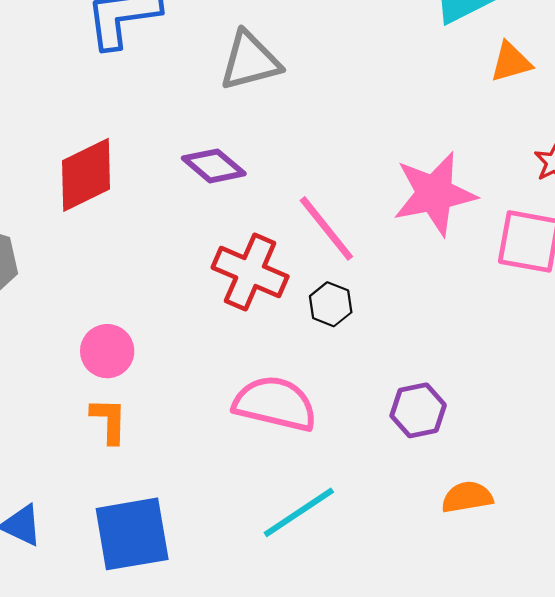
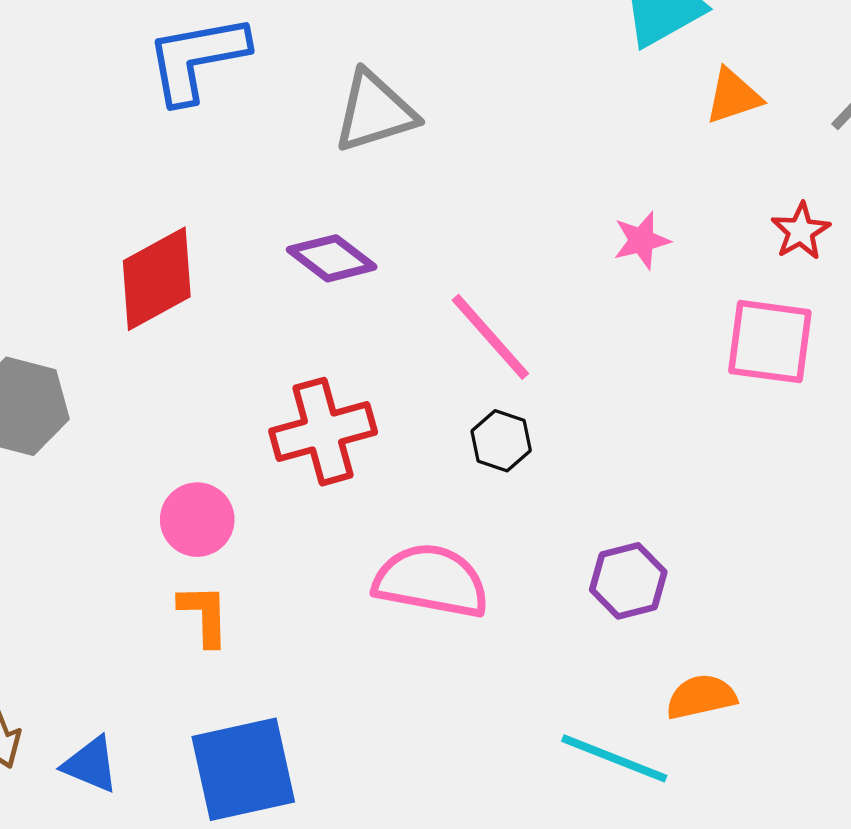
pink star: (434, 194) -> (642, 240), moved, size x0.5
red cross: (250, 272) -> (323, 432), moved, turned -36
cyan line: (299, 512) -> (614, 758), moved, turned 58

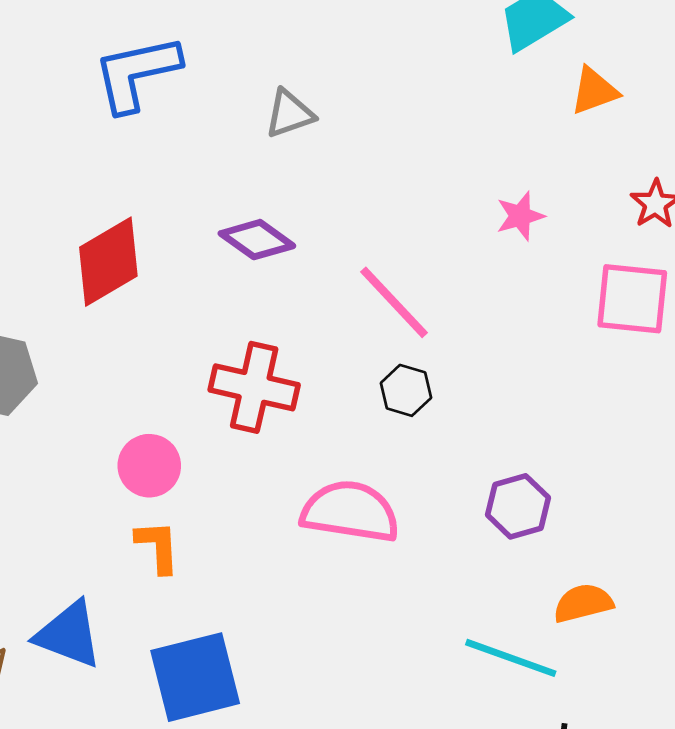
gray triangle: (375, 112) -> (290, 114), size x0.7
red cross: (323, 432) -> (254, 387), turned 30
blue triangle: (91, 765) -> (69, 635), moved, size x1.4

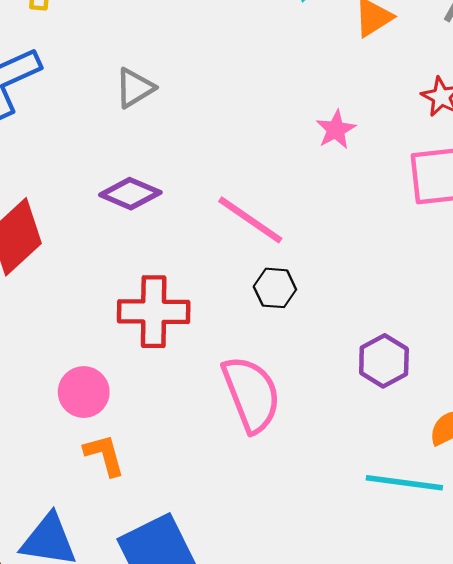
pink semicircle: (350, 512) -> (251, 394), turned 72

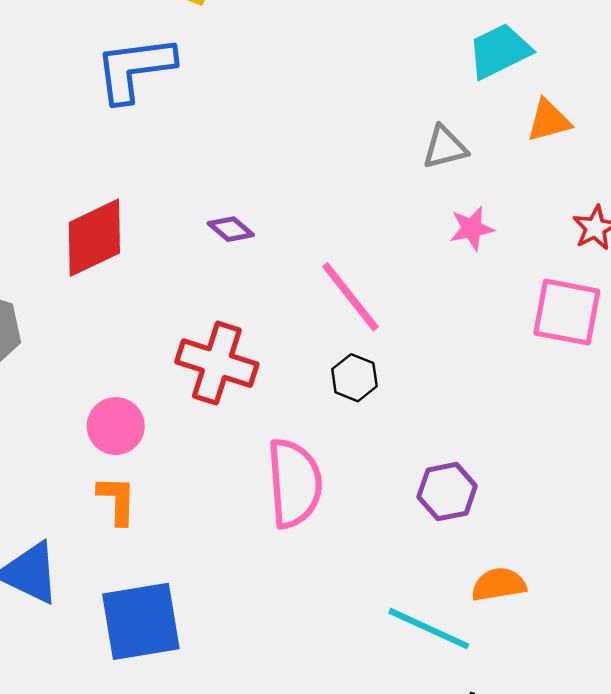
gray triangle: (135, 88) -> (445, 147), moved
purple diamond: (130, 194) -> (231, 229), size x0.7

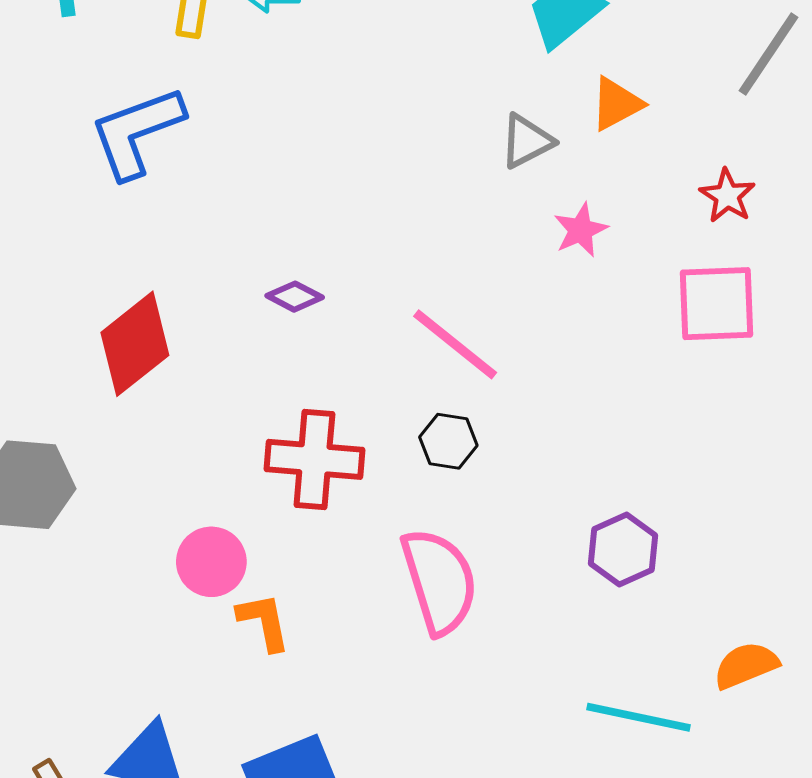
orange triangle: (549, 121) -> (616, 104), moved
black hexagon: (354, 378) -> (448, 441), moved
orange L-shape: (117, 500) -> (264, 622), moved
orange semicircle: (499, 584) -> (746, 665), moved

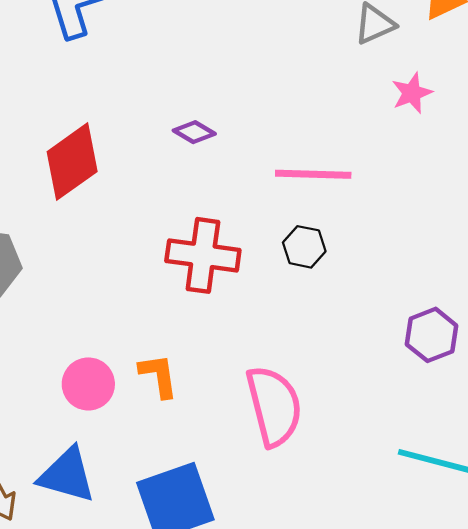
pink line: (455, 344) -> (313, 174), turned -40
pink circle: (211, 562) -> (88, 384), moved
pink semicircle: (439, 581) -> (274, 406), moved

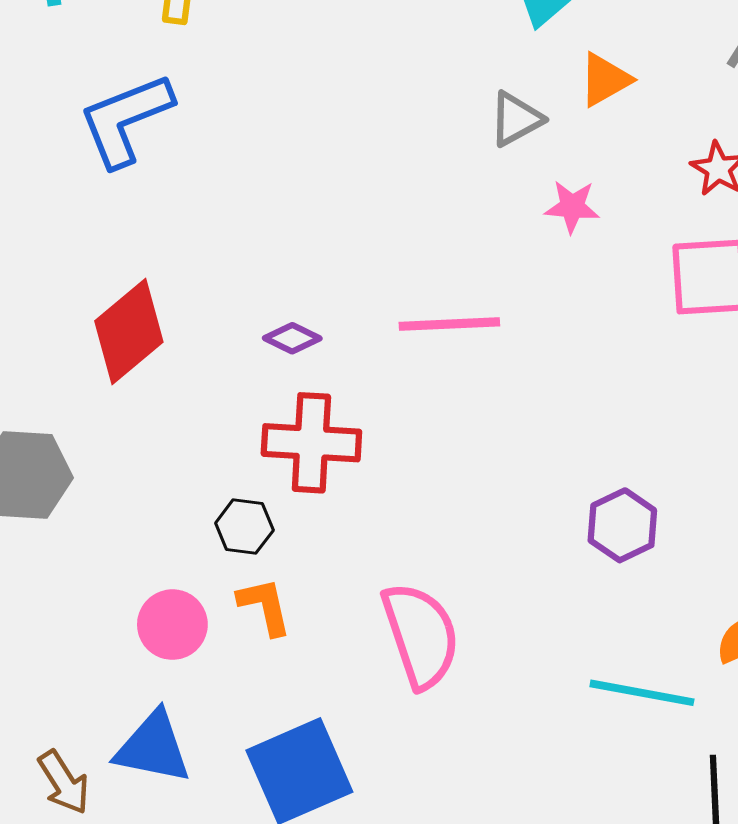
pink star: (412, 93) -> (572, 207), turned 30
purple diamond: (194, 132) -> (292, 338), moved
black hexagon: (304, 247) -> (244, 527), moved

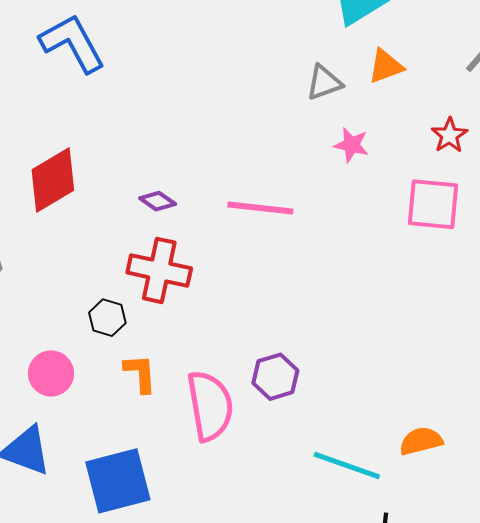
blue L-shape: (126, 120) -> (72, 43), turned 74
purple hexagon: (622, 525) -> (275, 377), moved
orange L-shape: (265, 606) -> (140, 373), moved

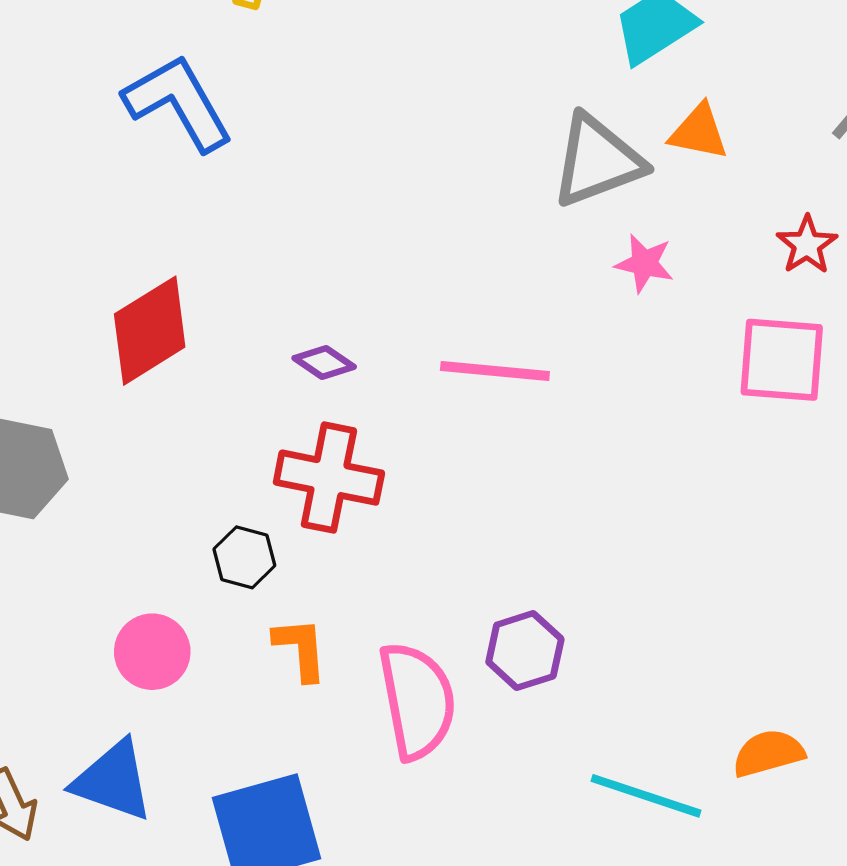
orange triangle: (386, 66) -> (699, 132), turned 33
gray triangle: (324, 83) -> (597, 161), size x1.6

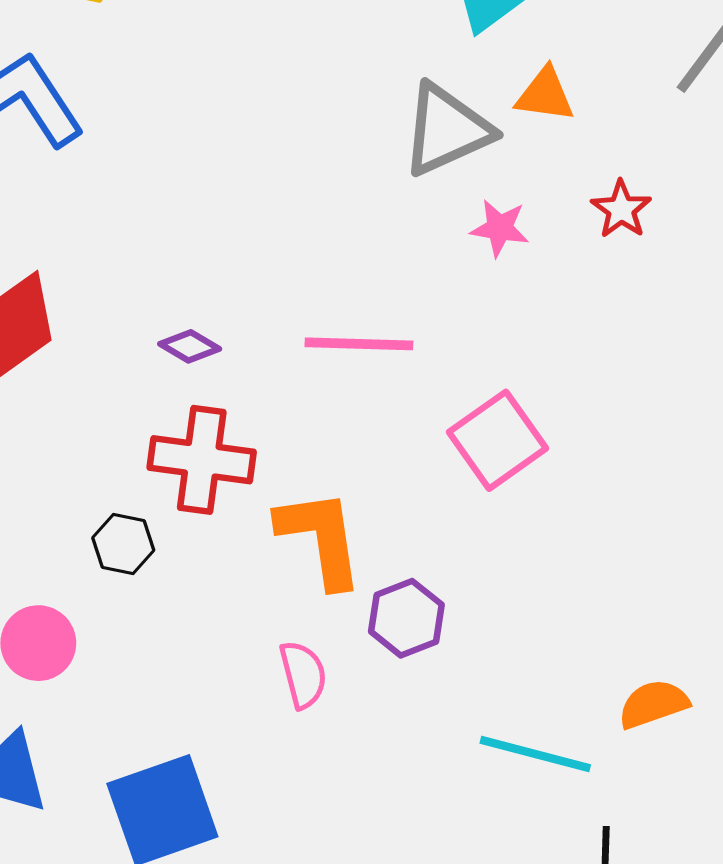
red star: (807, 245) -> (621, 209), moved
pink square: (782, 360) -> (498, 440), moved, turned -36
orange L-shape: (300, 649) -> (320, 538), moved, size x1.6
pink semicircle: (417, 701) -> (303, 675), size x0.6

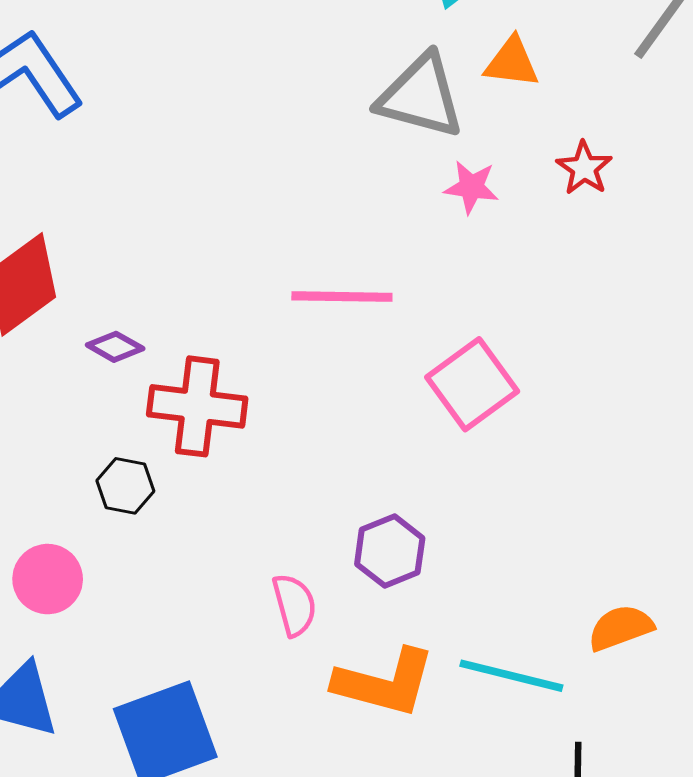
gray triangle: (447, 130) -> (421, 96), turned 40
purple diamond: (190, 346) -> (115, 347), moved
orange L-shape: (320, 538) -> (385, 683), moved, turned 114

